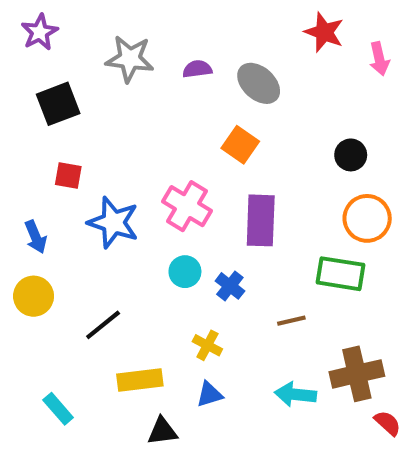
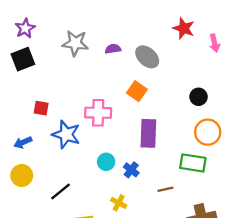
black square: (58, 104) -> (23, 59), moved
pink cross: (187, 206) -> (98, 113), moved, turned -30
blue arrow: (36, 237) -> (23, 142), turned 90

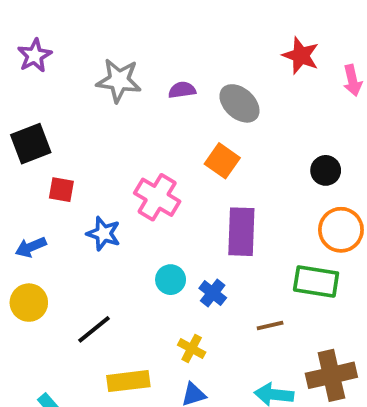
black square: (23, 59) -> (31, 144), moved
pink cross: (98, 113) -> (157, 197), turned 30
blue star: (66, 134) -> (104, 234), size x0.7

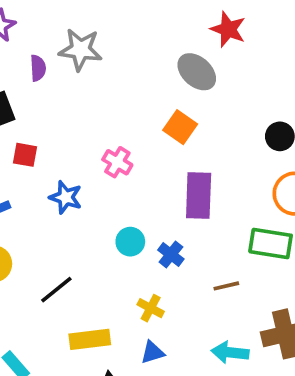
red star: (301, 56) -> (228, 29), moved
purple semicircle: (182, 90) -> (38, 68), moved, turned 95
pink cross: (157, 197) -> (117, 162), size x0.7

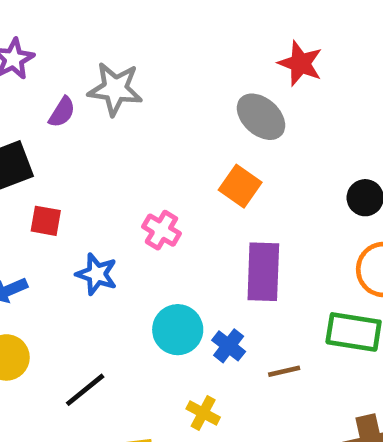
purple semicircle: (38, 68) -> (62, 112), turned 35
cyan circle: (130, 242) -> (178, 330), size x1.4
brown line: (226, 286) -> (284, 371), moved

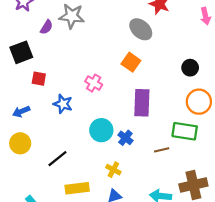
brown line: (284, 371) -> (162, 150), moved

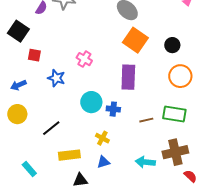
black square: (21, 52) -> (18, 31), turned -35
orange square: (131, 62) -> (135, 40), moved, size x1.4
green rectangle: (185, 131) -> (174, 114), moved
blue cross: (125, 138) -> (113, 109), turned -32

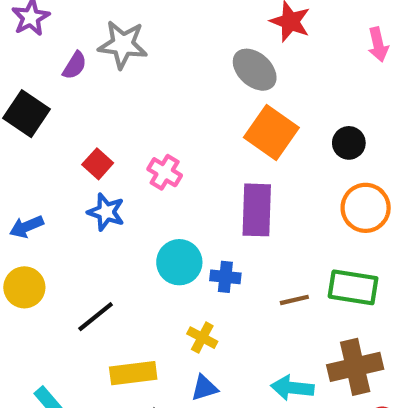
red square: (34, 55) -> (98, 164), moved, turned 32

